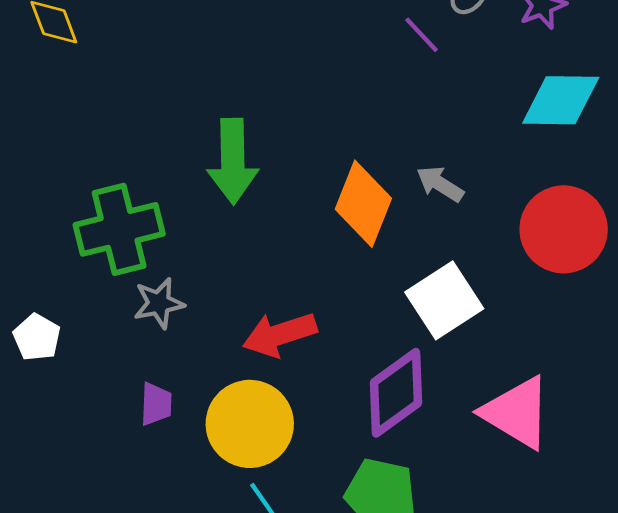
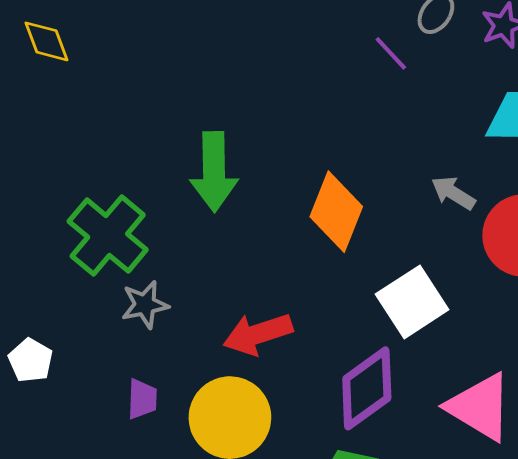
gray arrow: (440, 184) -> (453, 193), moved
green cross: (119, 229) -> (108, 235), turned -36
white pentagon: (37, 337) -> (31, 360), moved

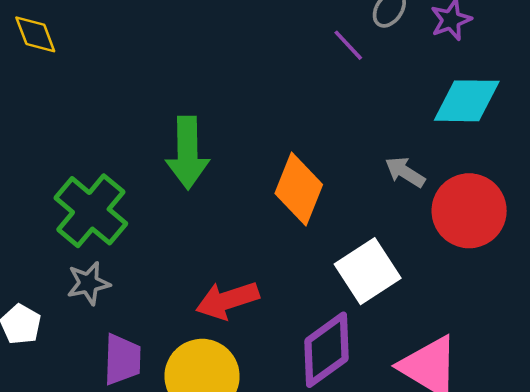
gray star: (145, 305) -> (88, 283), moved
purple trapezoid: (142, 399) -> (122, 359), size x1.4

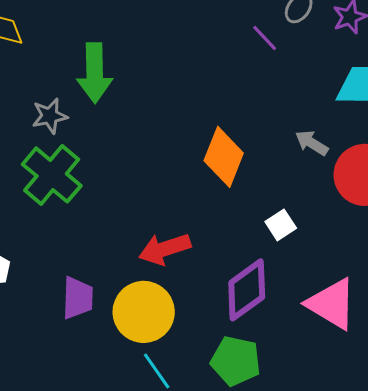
green arrow: (188, 153) -> (95, 73), moved
white square: (368, 271) -> (281, 225), size x0.6
gray star: (88, 283) -> (50, 116), moved

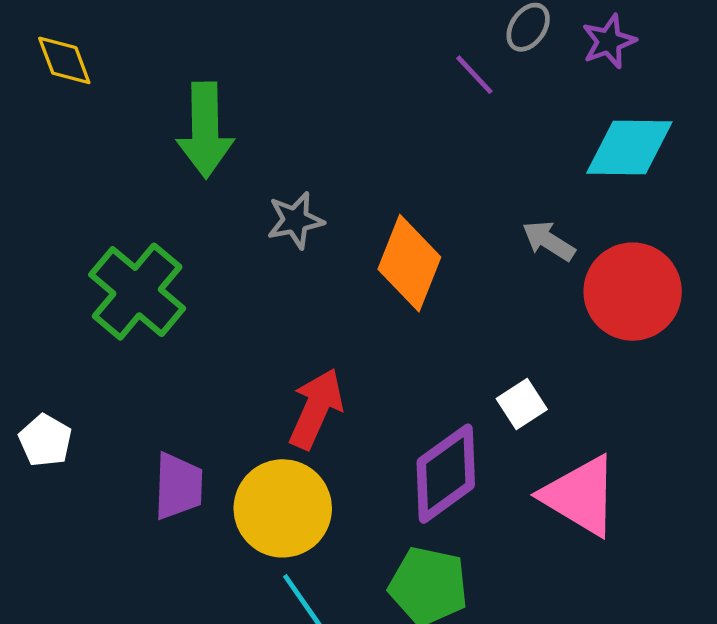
gray star: (50, 116) -> (295, 220), moved
white square: (281, 225) -> (522, 404), moved
red arrow: (165, 249) -> (316, 409), turned 132

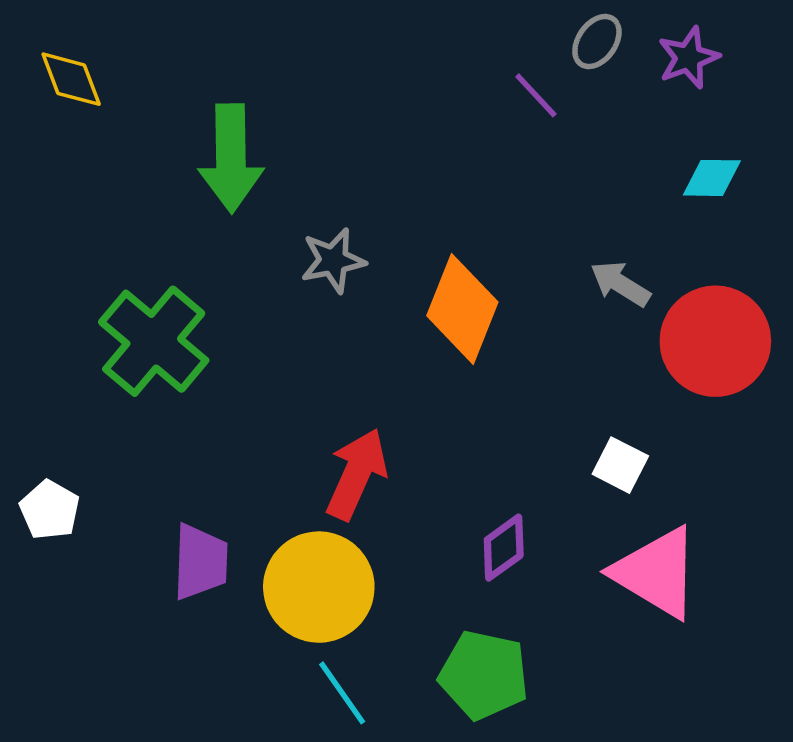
cyan diamond: (629, 147) -> (712, 178), size x0.6
white square: (522, 404) -> (620, 465), moved, turned -30
purple diamond: (446, 474) -> (504, 548), size x0.6

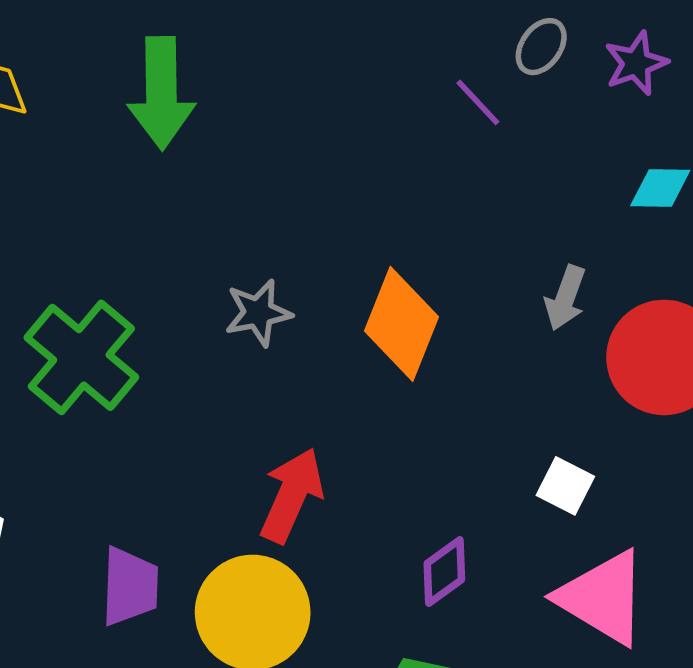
green arrow: (231, 158) -> (161, 93), moved
gray star: (333, 260) -> (258, 313), moved
gray arrow: (620, 284) -> (565, 298), turned -102

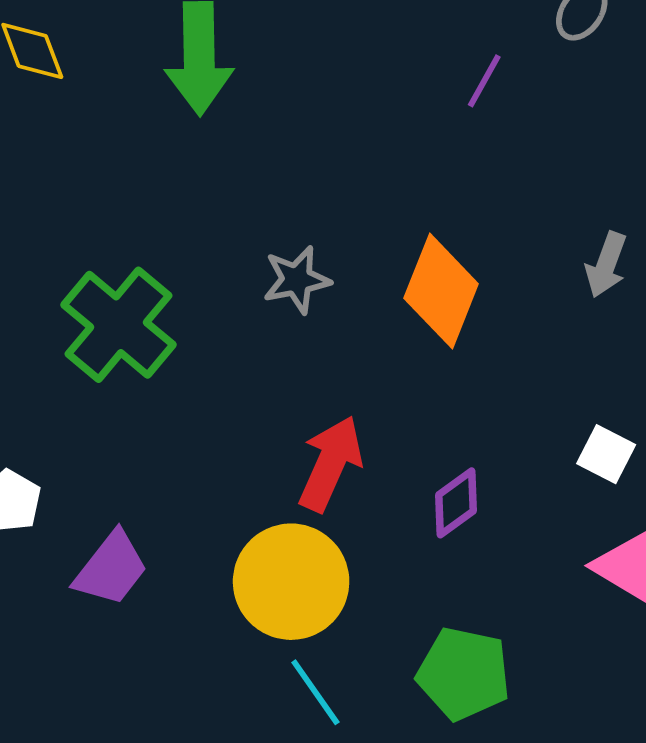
purple line: (478, 102) -> (484, 81), moved, turned 72
purple diamond: (444, 572) -> (456, 503), moved
purple trapezoid: (130, 586) -> (111, 569), moved, turned 36

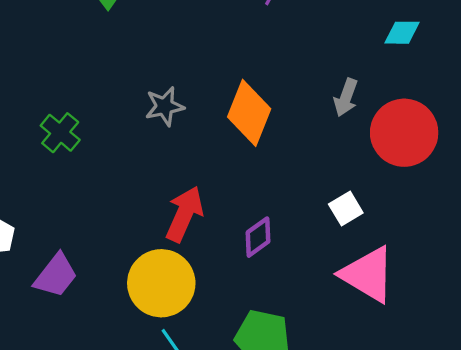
green cross: (119, 325) -> (60, 133), size x0.6
white square: (606, 454) -> (346, 209), turned 32

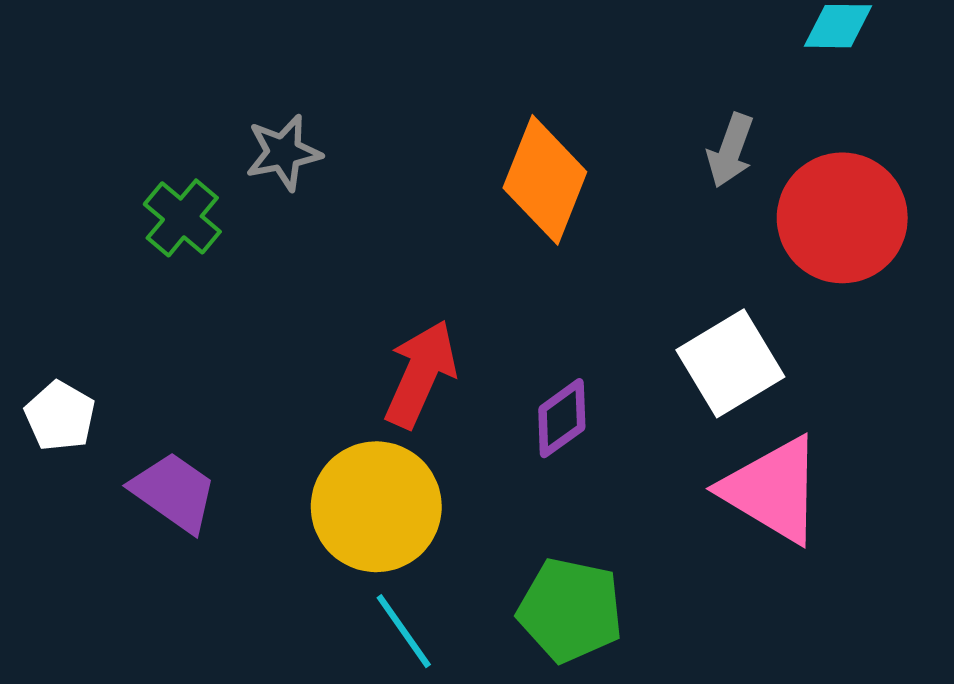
gray star: (165, 106) -> (283, 153), moved
white square: (346, 209) -> (730, 363), size x1.6
purple trapezoid: (56, 276) -> (174, 492), turned -93

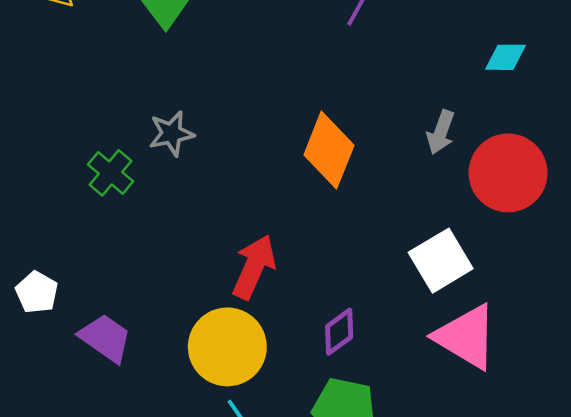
purple diamond: (562, 418) -> (339, 332), moved

